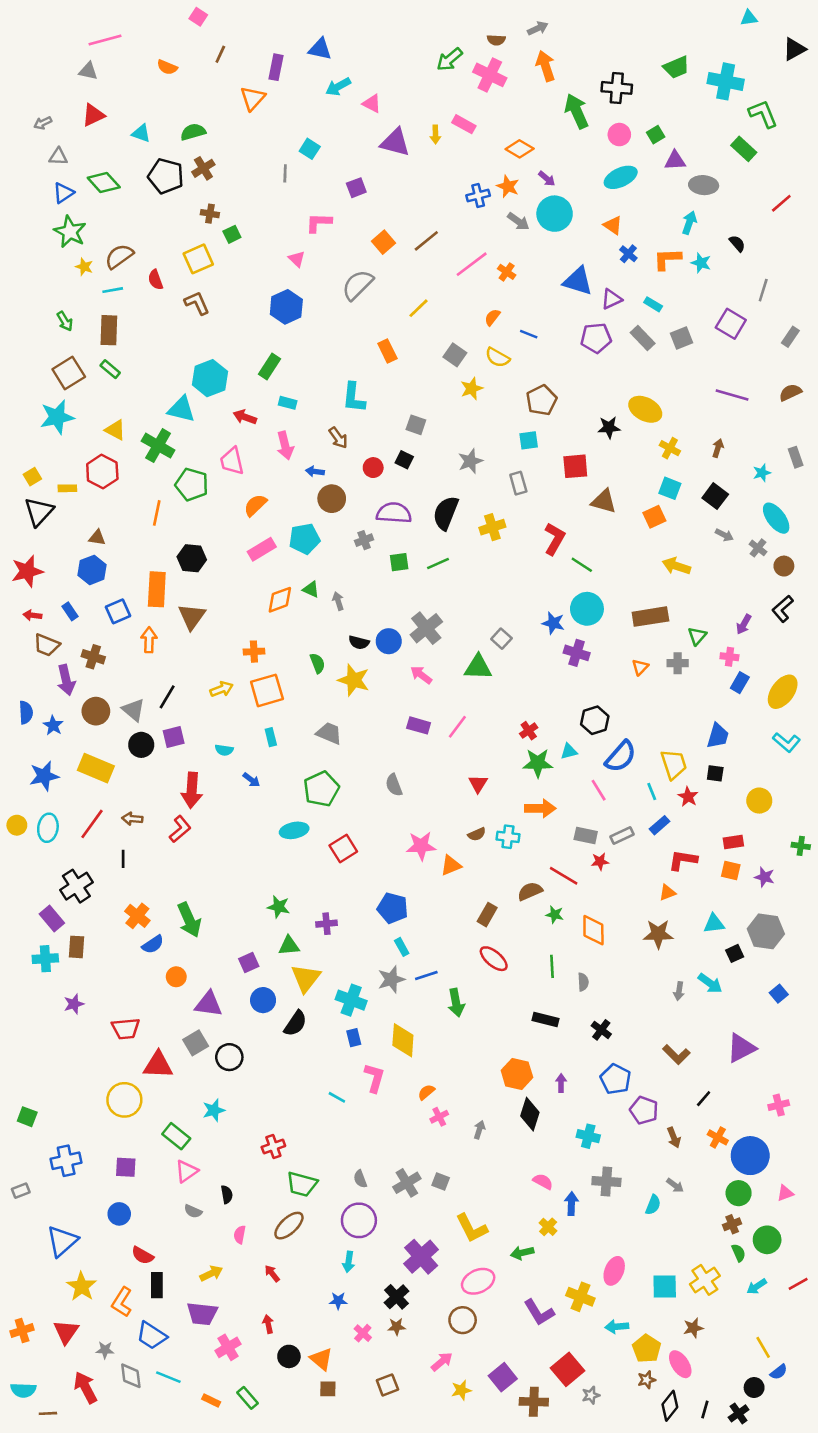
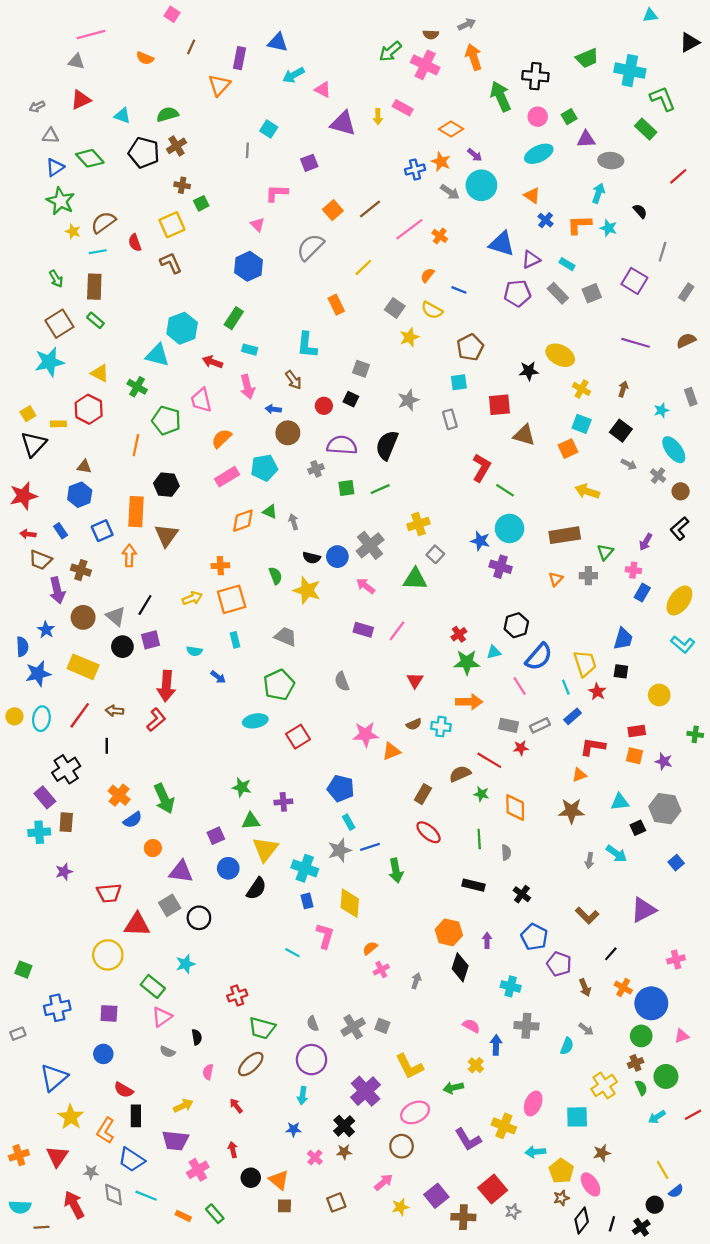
green cross: (158, 446) -> (137, 387), size x0.7
yellow cross: (492, 527) -> (418, 524), moved
blue semicircle: (26, 712) -> (22, 647), moved
yellow cross: (705, 1280) -> (604, 1085), moved

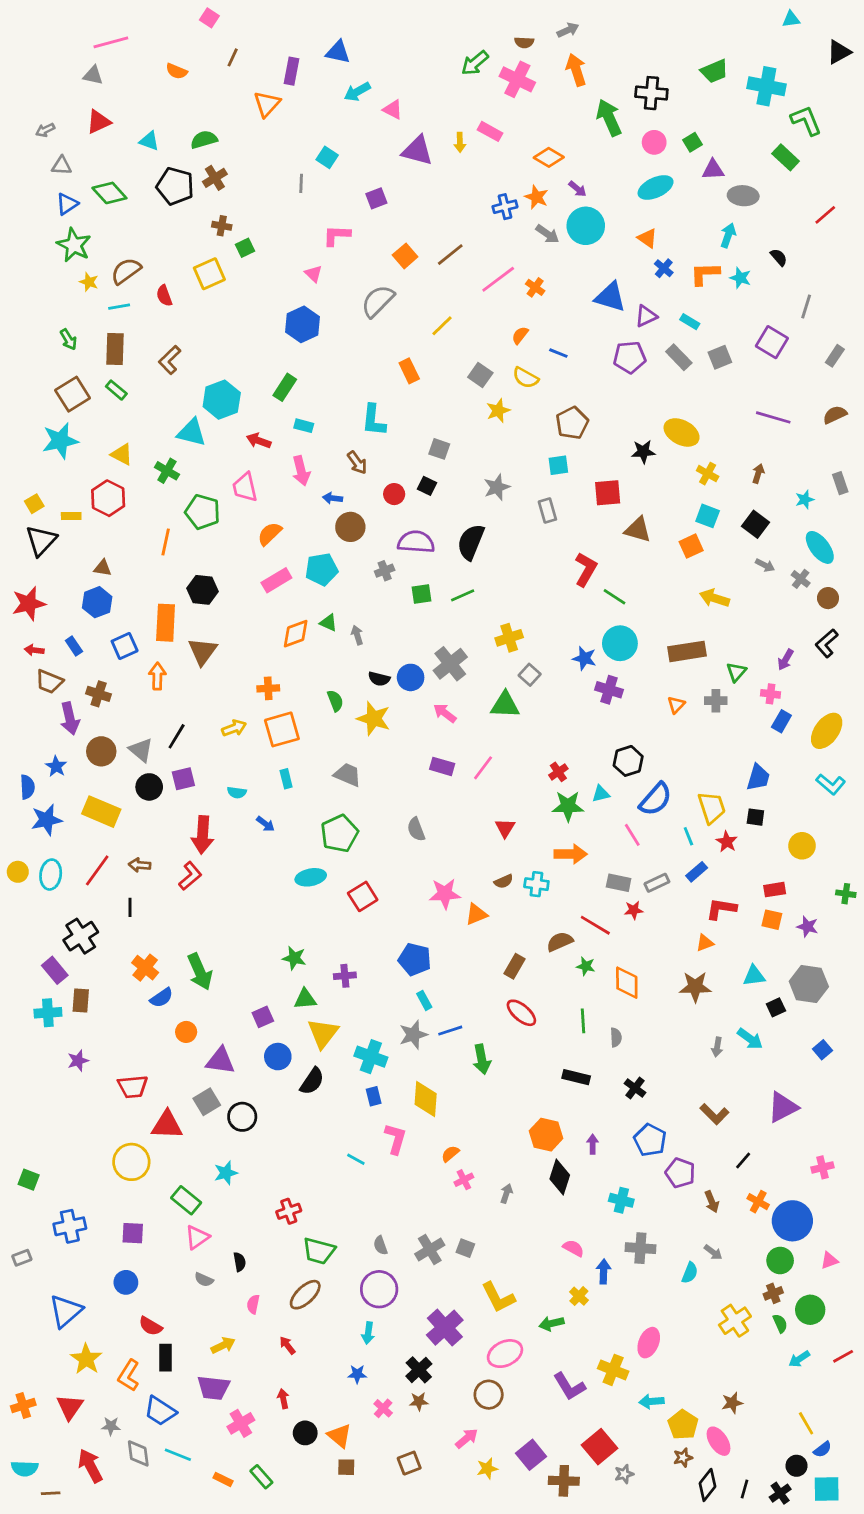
brown L-shape: (171, 263) -> (170, 360), moved, turned -110
cyan square: (577, 1117) -> (827, 1489), moved

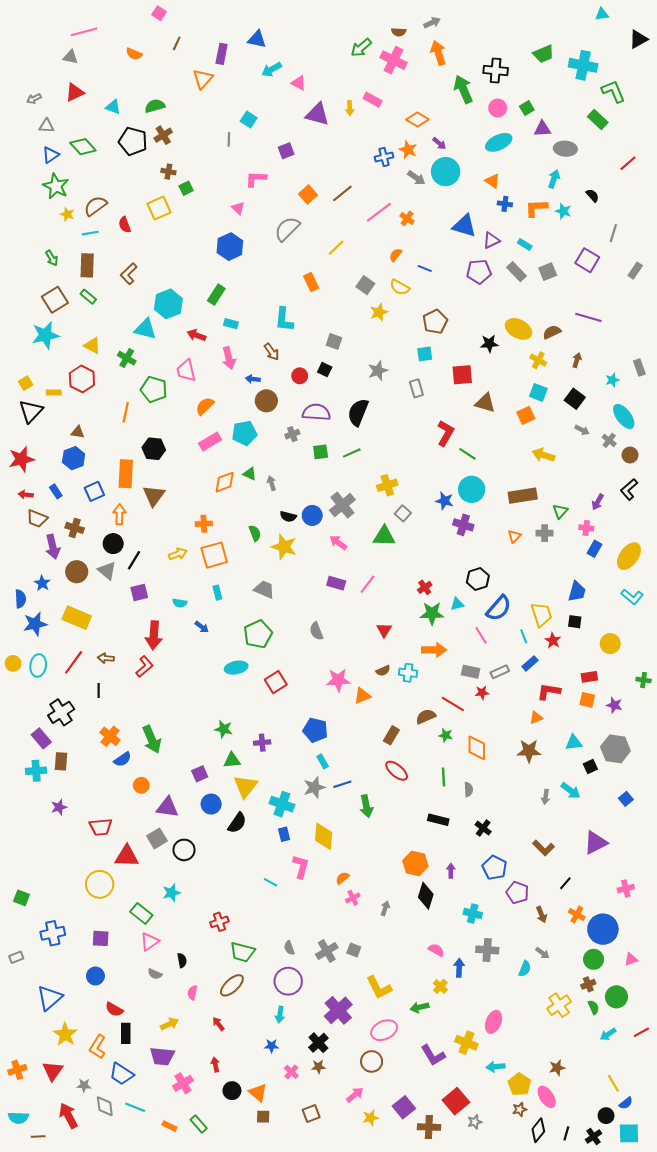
blue cross: (664, 268) -> (505, 204), turned -32
brown semicircle: (835, 415) -> (552, 332), moved
black circle: (149, 787) -> (113, 544), moved

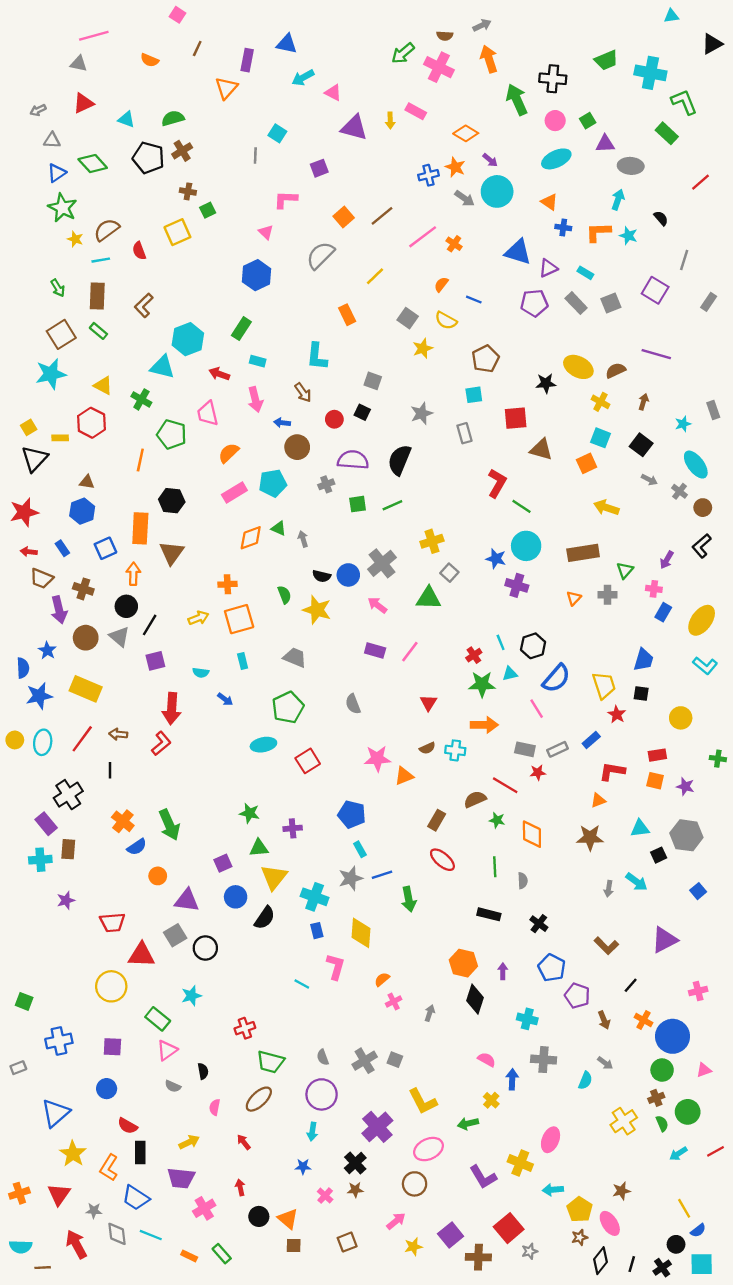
cyan line: (524, 636) -> (501, 642), moved

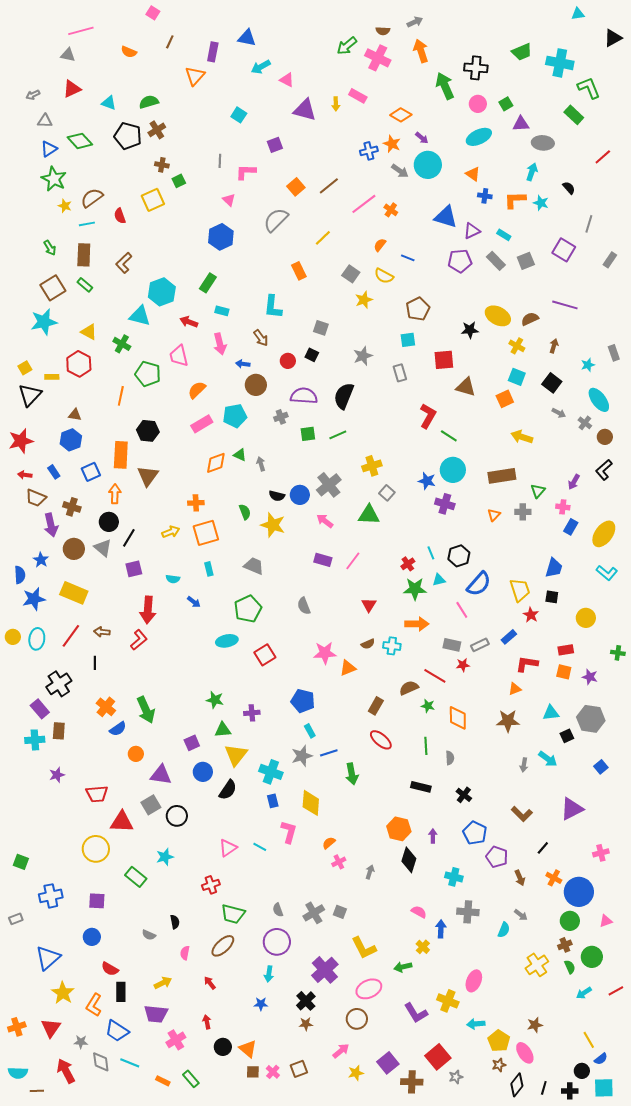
gray line: (255, 155) -> (220, 161), moved
pink triangle: (167, 1050) -> (228, 848), moved
pink cross: (325, 1196) -> (273, 1072), moved
black cross: (662, 1268) -> (570, 1091), turned 35

